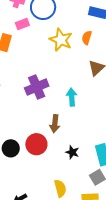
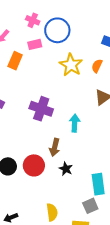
purple cross: (37, 87) -> (41, 109), turned 35
black star: (72, 152) -> (66, 169), moved

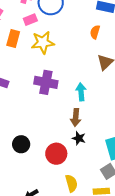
yellow star: (71, 65) -> (43, 42), moved, turned -30
brown arrow: (55, 147) -> (76, 117), moved
red circle: (34, 165) -> (56, 154), moved

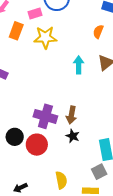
purple cross: (46, 82) -> (45, 116), moved
cyan arrow: (81, 92) -> (79, 65), moved
red circle: (56, 154) -> (37, 145), moved

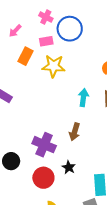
brown arrow: (71, 115) -> (75, 132), moved
red circle: (37, 145) -> (43, 178), moved

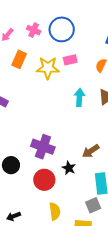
pink cross: (46, 17) -> (34, 30), moved
pink rectangle: (46, 41) -> (70, 60), moved
brown arrow: (75, 132) -> (91, 151), moved, turned 42

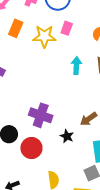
pink rectangle: (70, 60) -> (67, 28), turned -56
red circle: (44, 180) -> (31, 148), moved

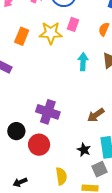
orange rectangle: (16, 28) -> (22, 36), moved
black star: (67, 136) -> (84, 150), moved

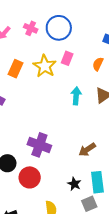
yellow star: (51, 33) -> (45, 66), turned 30

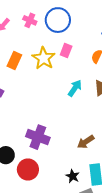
cyan arrow: (76, 96) -> (75, 88), turned 30

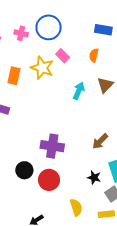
pink rectangle: (66, 51) -> (63, 56), turned -56

